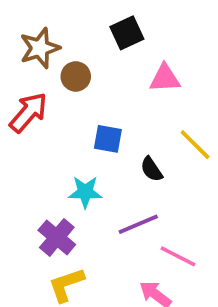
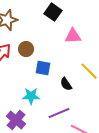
black square: (127, 33) -> (53, 12), turned -30
brown circle: (76, 76) -> (26, 49), moved

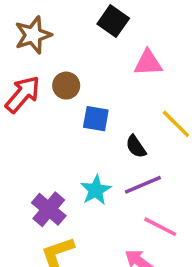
cyan star: (31, 96) -> (96, 190), moved, turned -30
purple line: (59, 113) -> (143, 185), moved

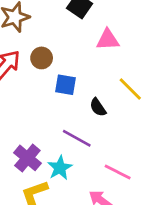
purple line: (143, 185) -> (77, 138), moved, turned 52
cyan star: (96, 190) -> (60, 168), moved

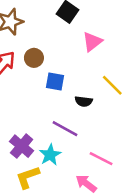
pink triangle: (108, 40) -> (92, 42), turned -35
black semicircle: (98, 107) -> (84, 101), turned -49

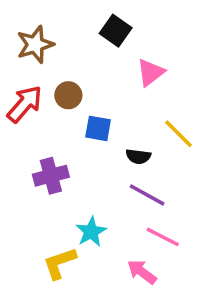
purple line: (65, 129) -> (147, 195), moved
purple cross: (22, 146) -> (51, 176), moved, turned 35

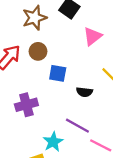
brown star: (35, 45) -> (35, 18), moved
purple line: (147, 195) -> (77, 126), moved

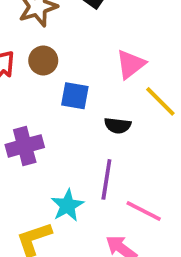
pink triangle: (93, 36) -> (131, 64), moved
purple line: (77, 126) -> (106, 179), turned 70

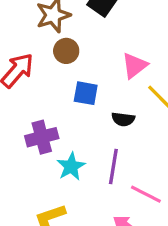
brown circle: (43, 60) -> (66, 51), moved
cyan star: (67, 205) -> (71, 166), moved

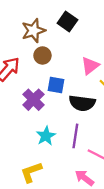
black semicircle: (123, 119) -> (82, 103), size x1.6
purple cross: (42, 137) -> (33, 100), moved, turned -30

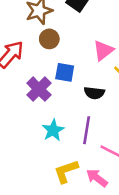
black semicircle: (82, 103) -> (94, 93), size x0.7
yellow L-shape: (31, 172) -> (66, 171), moved

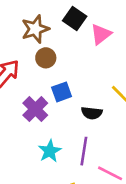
pink triangle: (103, 51) -> (101, 34), moved
blue square: (65, 72) -> (62, 92), turned -30

